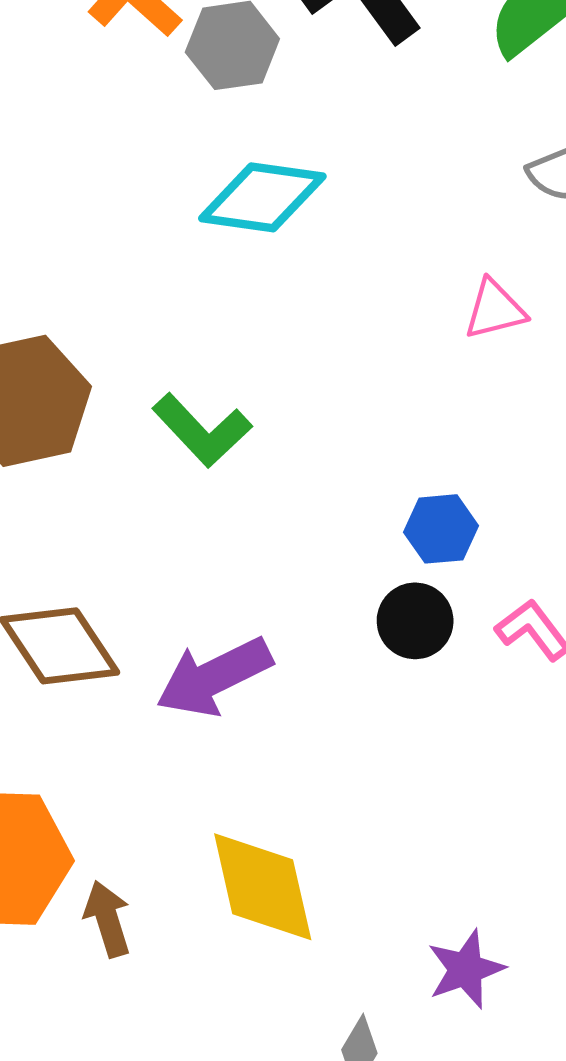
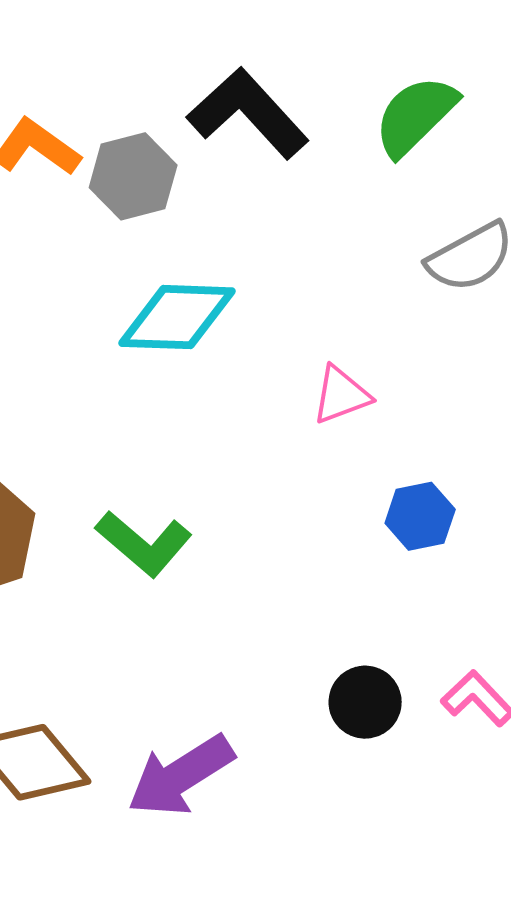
pink triangle: (495, 309) -> (341, 395), moved
blue hexagon: (441, 529) -> (420, 516), moved

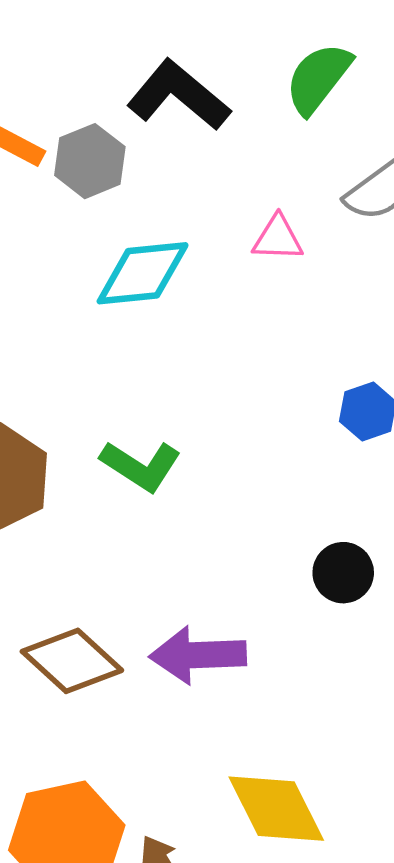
pink triangle: (341, 395) -> (278, 238), moved, turned 30
purple arrow: (181, 776) -> (198, 655), turned 38

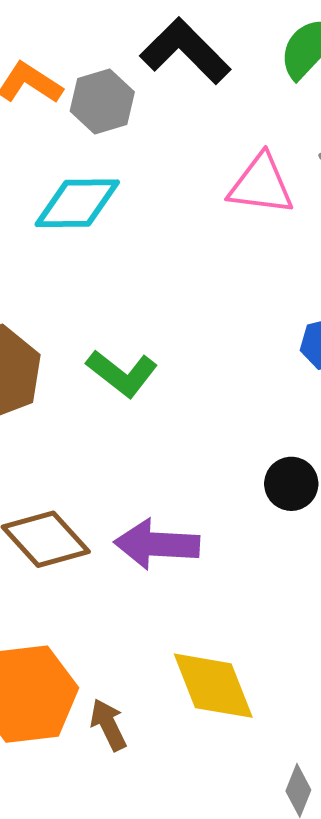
pink triangle: (278, 238) -> (261, 185), size x1.5
cyan diamond: (143, 273) -> (77, 203), moved

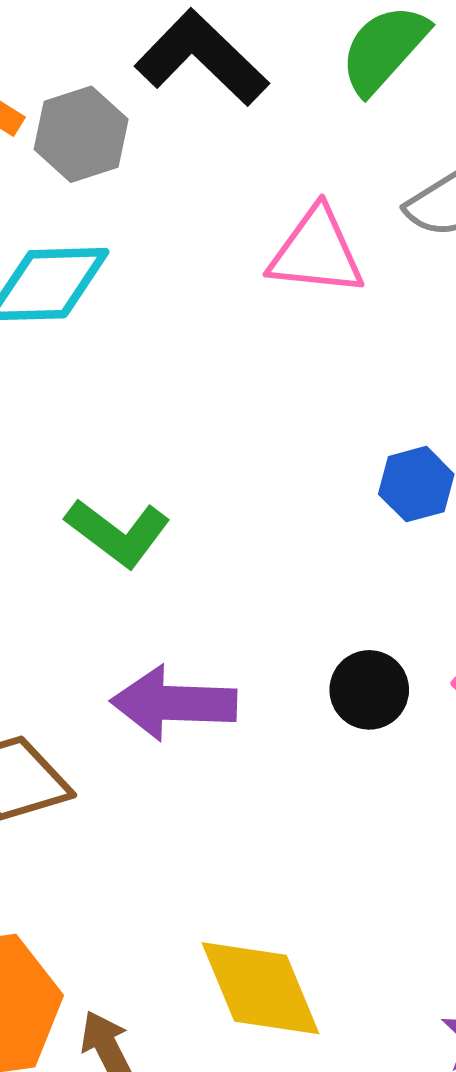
purple arrow: (157, 544) -> (174, 703), moved

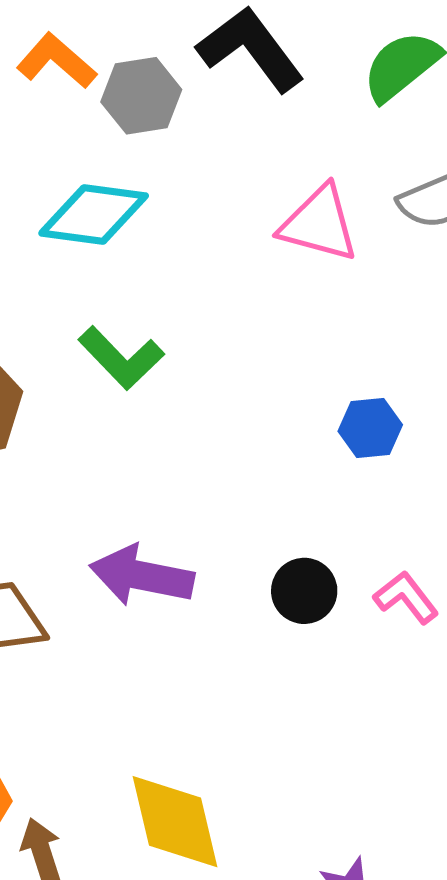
green L-shape: (118, 533) -> (121, 358), moved

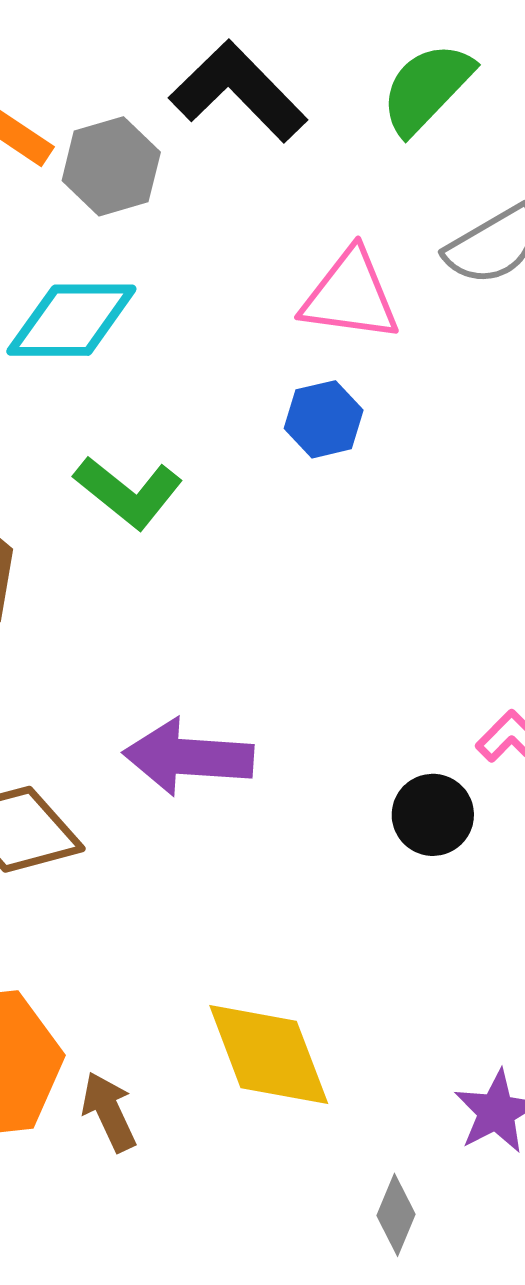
blue hexagon: (370, 428) -> (324, 419), moved
black circle: (304, 591) -> (433, 815), moved

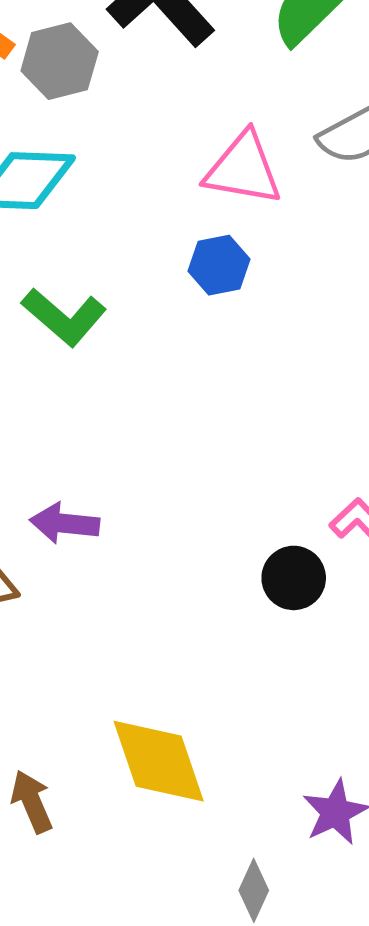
purple arrow: (188, 757) -> (65, 523), moved, size x0.7

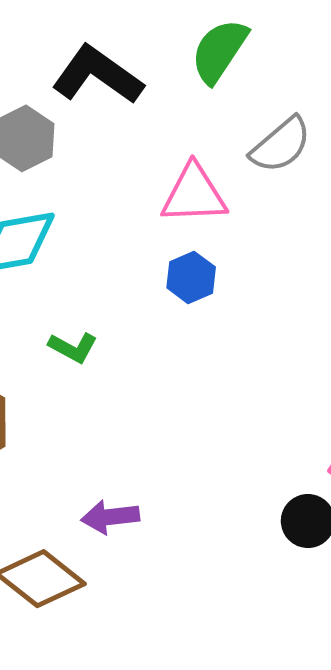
green L-shape: (64, 317) -> (73, 347), size x0.7

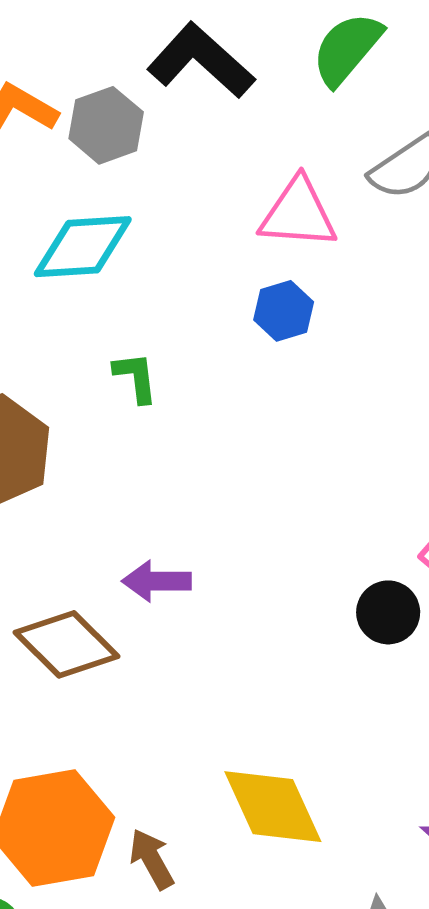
green L-shape: (73, 347) -> (136, 377), turned -132

